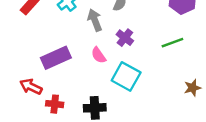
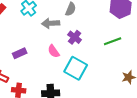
gray arrow: (95, 20) -> (51, 23), turned -72
purple rectangle: (56, 58) -> (20, 53), size x0.6

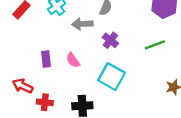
pink semicircle: (54, 51) -> (73, 60), moved
purple rectangle: (20, 53) -> (46, 59), turned -72

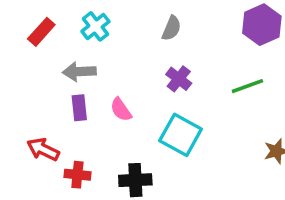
gray arrow: (82, 24) -> (79, 72), moved

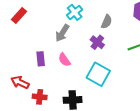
cyan cross: (96, 26) -> (75, 12), moved
gray semicircle: (171, 28) -> (107, 22), moved
gray arrow: (79, 72) -> (62, 33), moved, turned -54

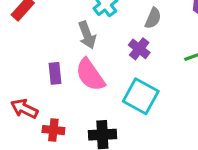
gray arrow: (62, 33) -> (87, 35), turned -54
pink semicircle: (64, 60) -> (90, 75), size x1.6

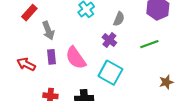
gray arrow: (87, 35) -> (48, 31), moved
red arrow: (24, 109) -> (26, 64), moved

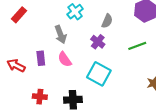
gray arrow: (48, 31) -> (61, 34), moved
pink semicircle: (76, 58) -> (65, 59), size x0.7

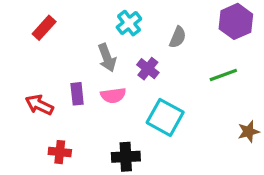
purple cross: (98, 42) -> (148, 69), moved
pink semicircle: (65, 59) -> (113, 95), turned -63
red cross: (40, 97) -> (60, 152), moved

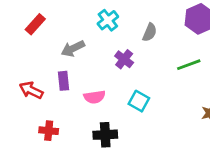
gray arrow: (107, 58) -> (73, 48), moved, turned 85
pink semicircle: (113, 95) -> (94, 97), moved
cyan square: (165, 117) -> (139, 101), size x0.7

